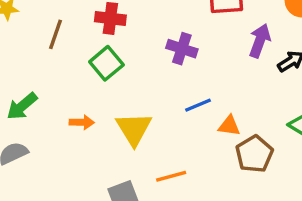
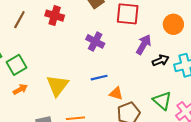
green square: (106, 63) -> (17, 65), moved
orange arrow: (82, 122) -> (20, 89), moved, turned -40

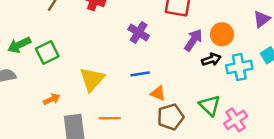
orange circle: (173, 24) -> (222, 34), moved
orange arrow: (20, 89) -> (52, 99), moved

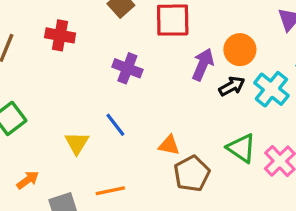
cyan cross: (239, 67) -> (271, 89), turned -30
blue line: (140, 74) -> (115, 125), moved, turned 72
yellow triangle: (92, 79) -> (77, 143), size x0.7

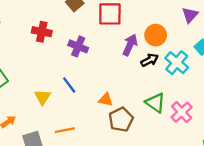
red cross: (60, 35) -> (42, 32), moved

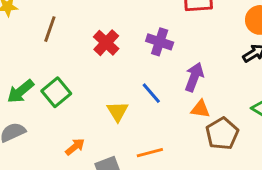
red cross: (42, 32) -> (106, 43), moved, turned 36
purple arrow: (130, 45) -> (194, 77), moved

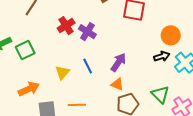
purple cross: (160, 42) -> (87, 32), moved
orange arrow: (75, 147) -> (29, 89), size x1.5

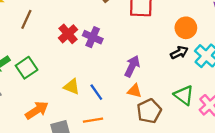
blue line: (88, 66) -> (96, 92), moved
yellow triangle: (62, 72) -> (72, 87), turned -42

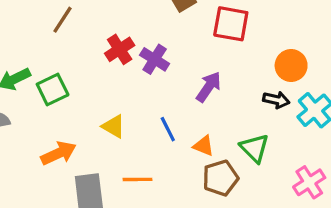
black arrow: (179, 53) -> (276, 100), turned 30
purple arrow: (132, 66) -> (209, 87), moved
blue line: (96, 92) -> (168, 129), moved
green triangle: (184, 95) -> (255, 148), moved

